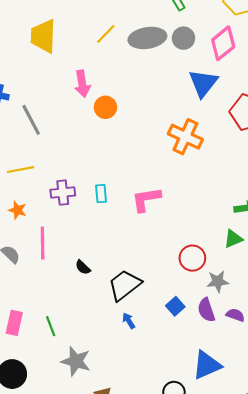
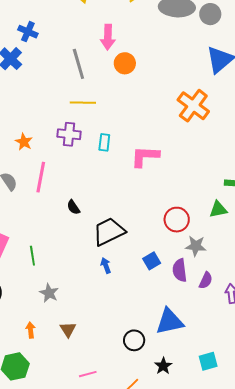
gray line: (31, 120) -> (78, 64), moved
yellow line: (20, 170) -> (83, 103), moved
purple semicircle: (235, 315) -> (206, 280), turned 84
gray star: (76, 361) -> (49, 293), size x0.7

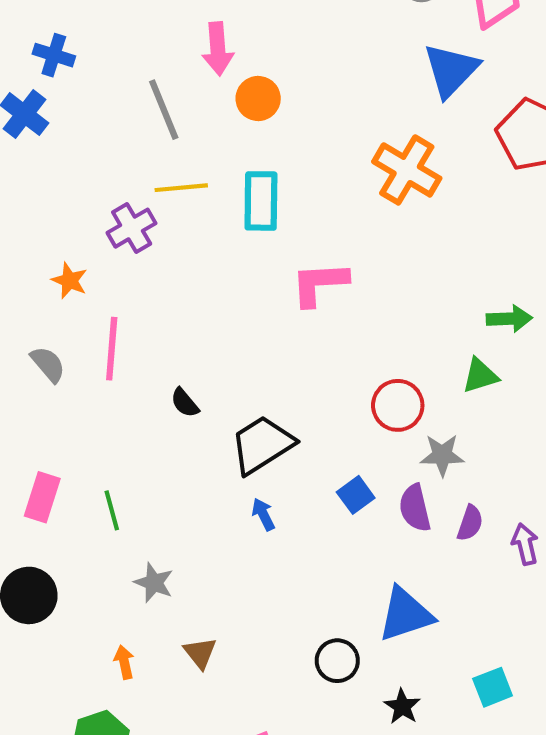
purple cross: (69, 134) -> (132, 228), moved, turned -30
cyan rectangle: (104, 142) -> (261, 201), moved, size x1.6

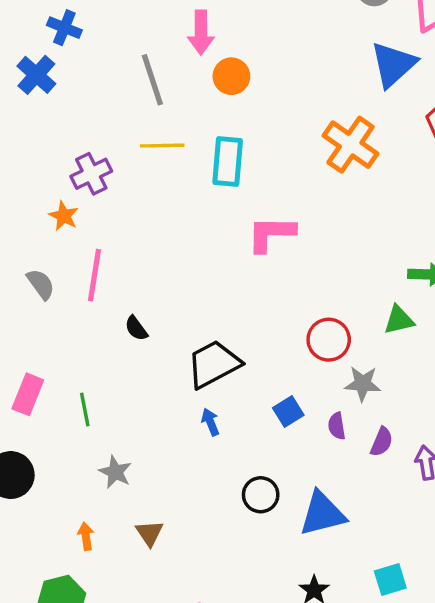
purple cross: (132, 228) -> (91, 174), moved
black semicircle: (185, 403) -> (136, 328), moved
purple semicircle: (415, 508) -> (337, 426), size x0.7
black circle: (337, 661) -> (261, 495), moved

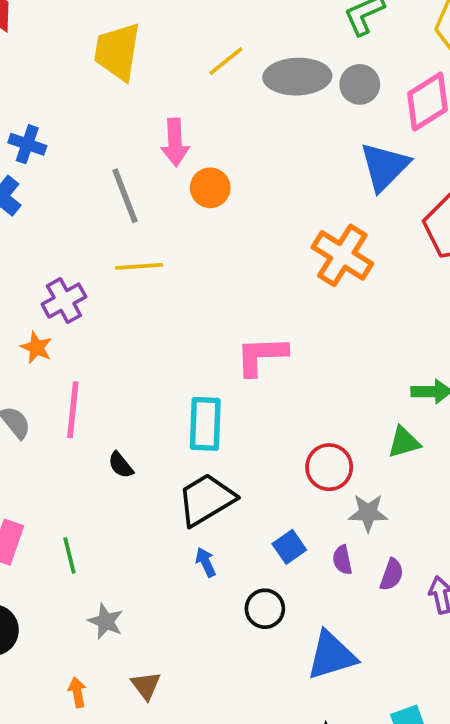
cyan rectangle: (228, 161) -> (205, 424), moved
black circle: (261, 495) -> (265, 609), moved

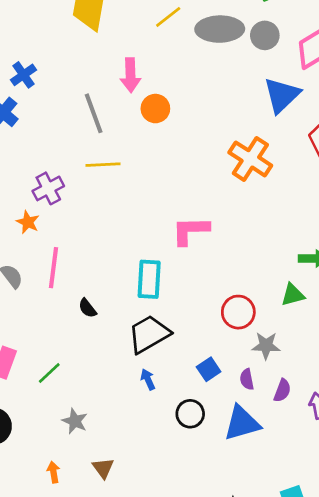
blue cross: (27, 144) -> (23, 75), turned 35
green line: (69, 555) -> (49, 373), turned 60
blue triangle: (331, 655) -> (242, 423), moved

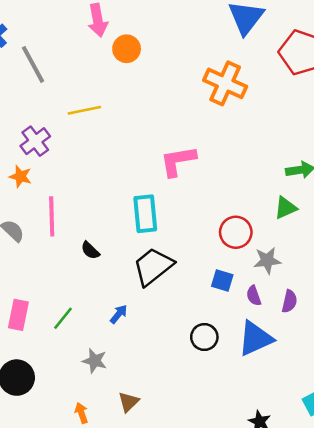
gray line: (94, 113) -> (33, 64), moved
blue square: (209, 369) -> (222, 281), moved, turned -30
blue arrow: (148, 379) -> (119, 314), moved, turned 72
brown triangle: (103, 468) -> (129, 402), turned 30

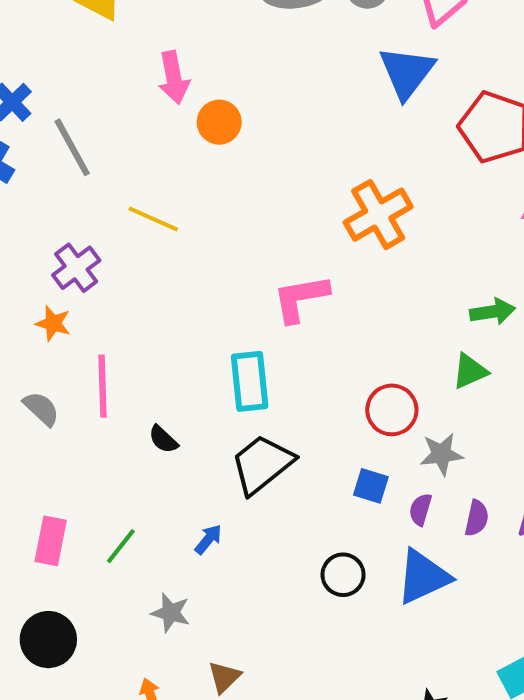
orange cross: (225, 83) -> (378, 215), moved, turned 36
yellow line: (84, 110) -> (153, 219), turned 36
purple semicircle: (254, 296) -> (420, 509), turned 36

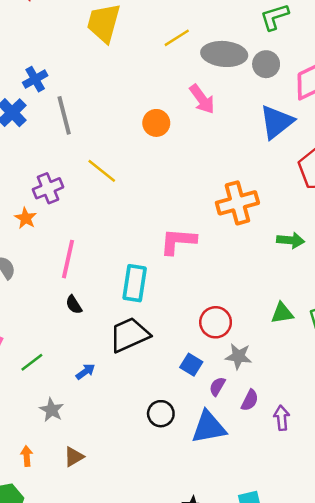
pink arrow: (174, 78) -> (202, 99), moved, turned -40
green arrow: (493, 312) -> (291, 240), moved
green triangle: (470, 371) -> (282, 313), moved
pink line: (103, 386) -> (68, 259), moved

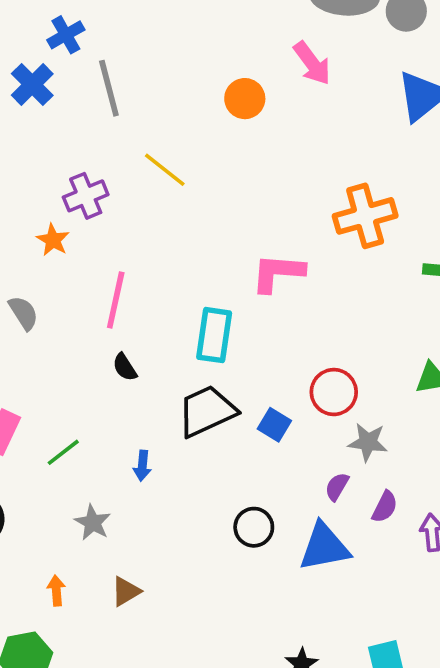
blue square: (191, 365) -> (274, 425), moved
blue arrow: (85, 372) -> (142, 466), turned 132

